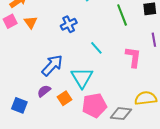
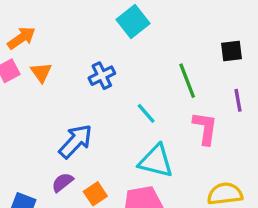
green line: (122, 15) -> (187, 81), moved
cyan triangle: (82, 78) -> (156, 161), moved, turned -45

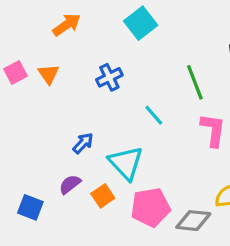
orange arrow: (21, 38) -> (67, 25), moved
blue arrow: (76, 141) -> (83, 143), size x0.6
cyan triangle: (156, 161) -> (126, 163), moved, turned 33

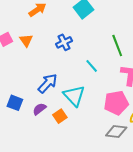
blue arrow: (83, 143) -> (48, 83), size x1.5
blue square: (30, 207) -> (15, 103), moved
pink pentagon: (151, 207) -> (116, 103), moved

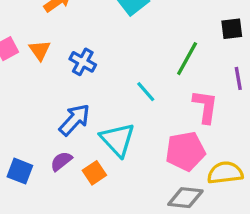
blue cross: (64, 42) -> (83, 62), moved, turned -35
green line: (117, 45) -> (187, 59), turned 50
blue square: (15, 103) -> (20, 171), moved

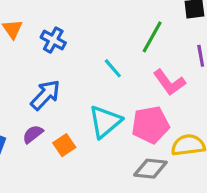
pink L-shape: (205, 107) -> (169, 82), turned 136
cyan triangle: (118, 140) -> (105, 122), moved, turned 33

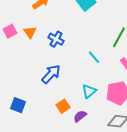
cyan triangle: (105, 122) -> (89, 91), size x0.7
purple semicircle: (33, 134) -> (80, 116), moved

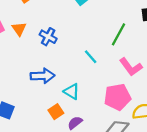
blue arrow: (51, 74) -> (43, 76), turned 45
cyan triangle: (89, 91) -> (72, 91), moved, turned -49

